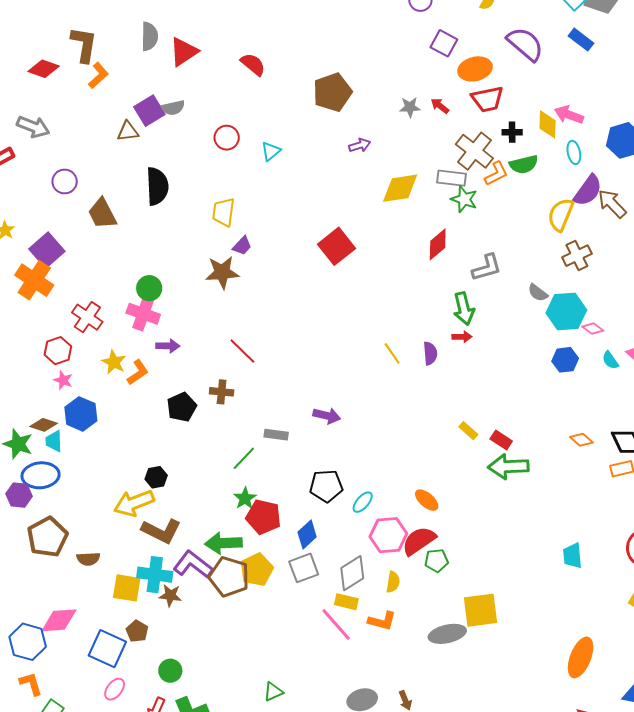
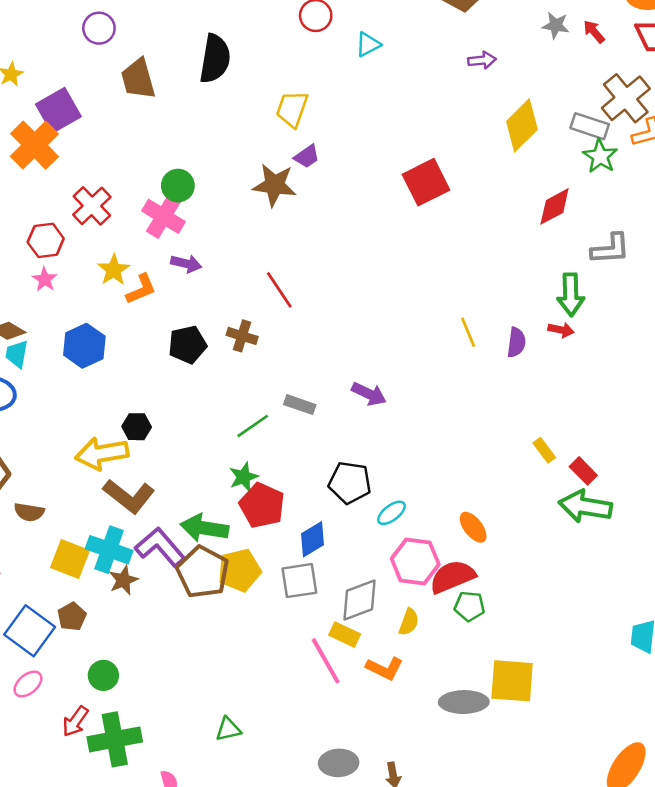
yellow diamond: (400, 188) -> (522, 125), turned -48
blue hexagon: (81, 414) -> (84, 346), moved
brown star: (170, 595) -> (123, 580), turned 30

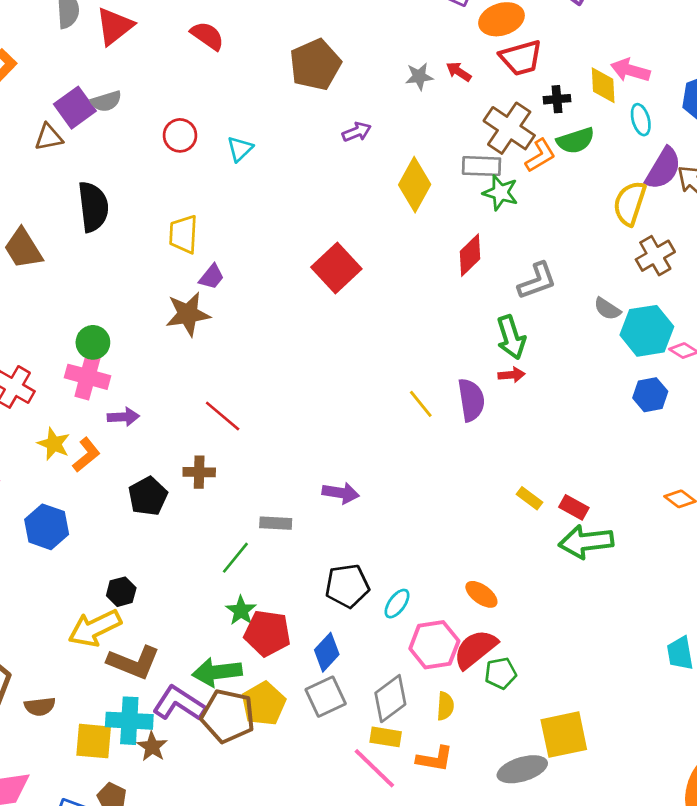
purple semicircle: (516, 342) -> (471, 400), size x1.4

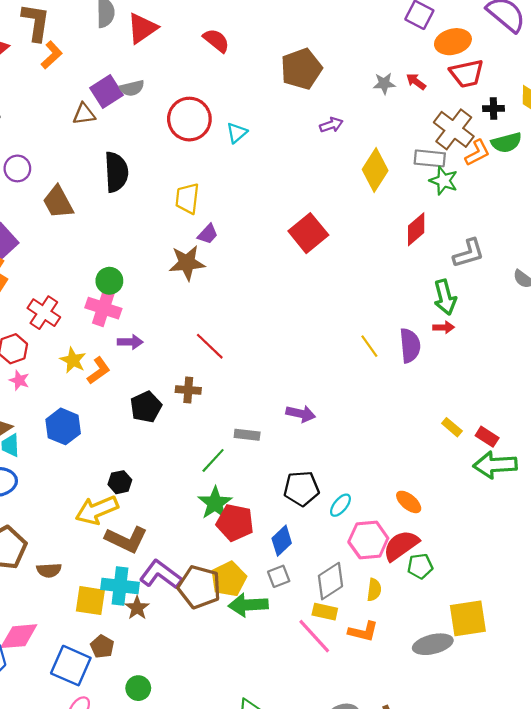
red circle: (180, 135) -> (189, 119), size x1.6
green star: (241, 611) -> (215, 503), size x1.4
green arrow: (217, 672) -> (248, 605), moved
gray square: (326, 697) -> (279, 576), size x0.7

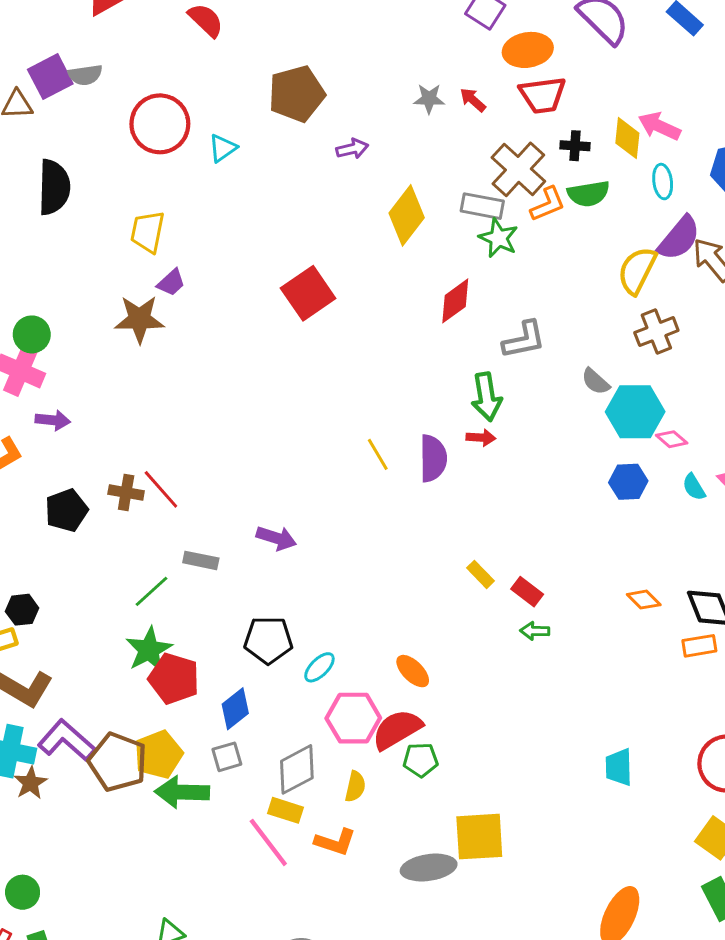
brown pentagon: (301, 69) -> (297, 94), moved
red line: (210, 346) -> (161, 489), moved
green arrow: (495, 465) -> (535, 631), size x0.5

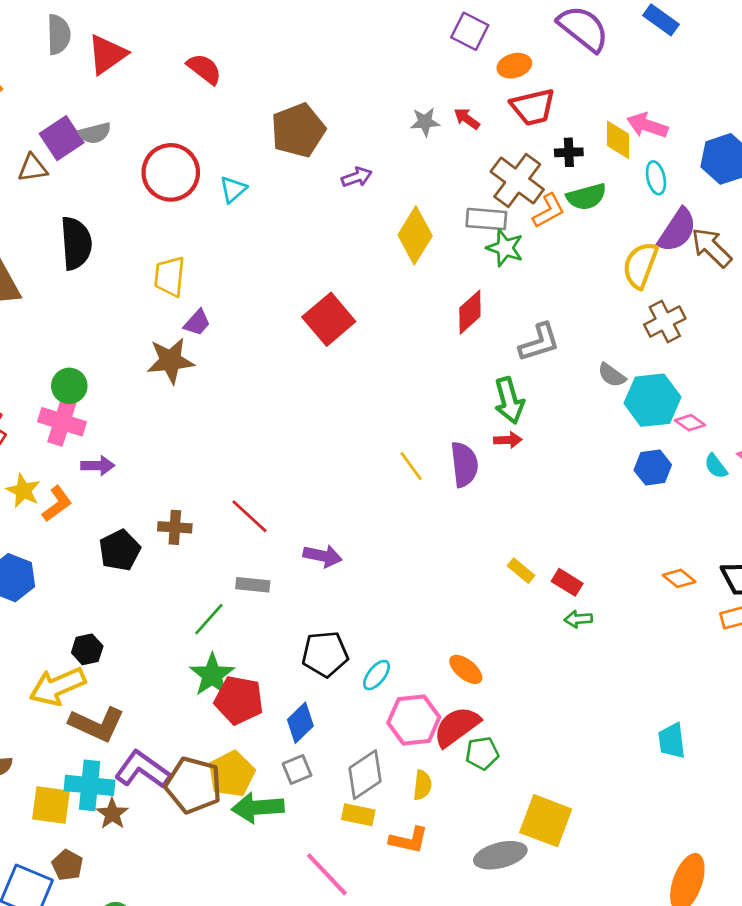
orange ellipse: (528, 50) -> (514, 66), size x0.7
red line: (161, 489) -> (249, 516), moved
yellow square: (479, 837) -> (546, 821), turned 30
pink line: (268, 842) -> (327, 874), moved

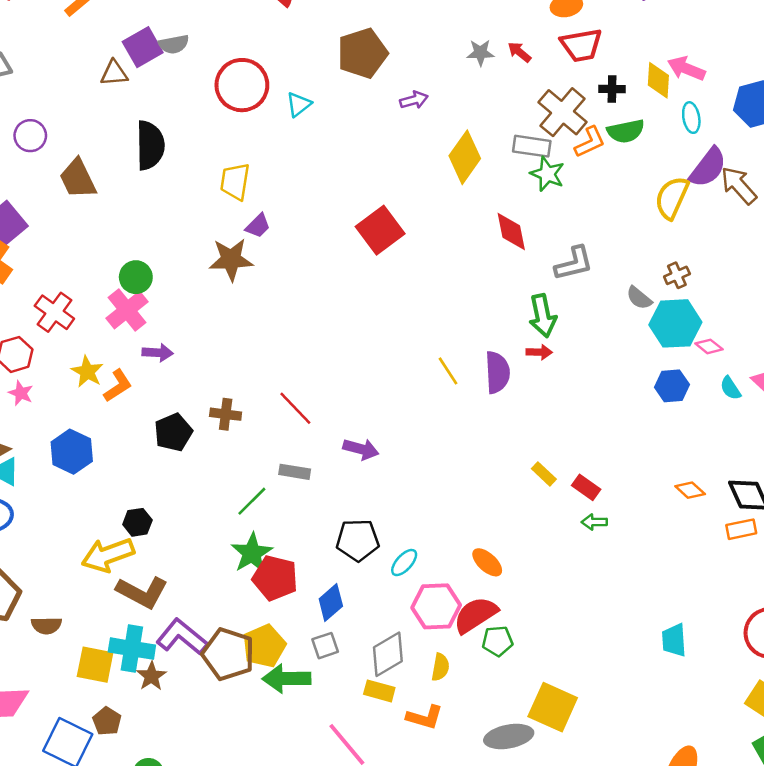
red diamond: (470, 312) -> (511, 232), turned -63
brown cross: (665, 322) -> (677, 275), moved, size x0.7
pink cross: (62, 422) -> (127, 310), turned 30

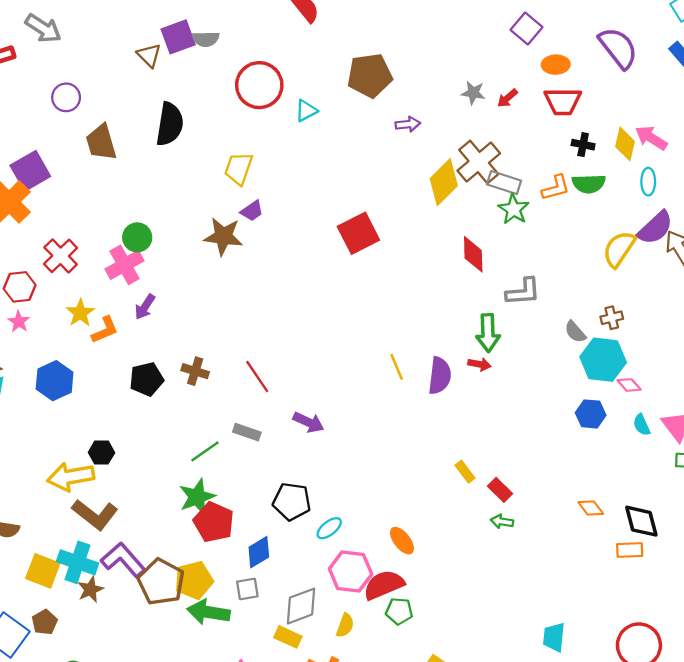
red arrow: (519, 52) -> (507, 98), turned -90
brown triangle: (114, 73) -> (149, 55), turned 40
brown cross: (563, 112) -> (479, 162), moved
purple arrow: (158, 353) -> (145, 307), turned 110

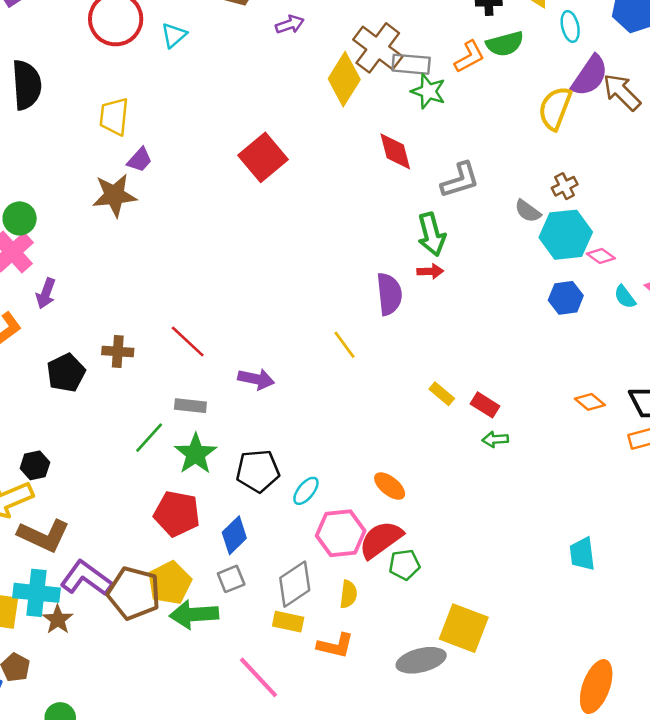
yellow line: (397, 367) -> (345, 345), moved
green star: (197, 497) -> (196, 454), moved

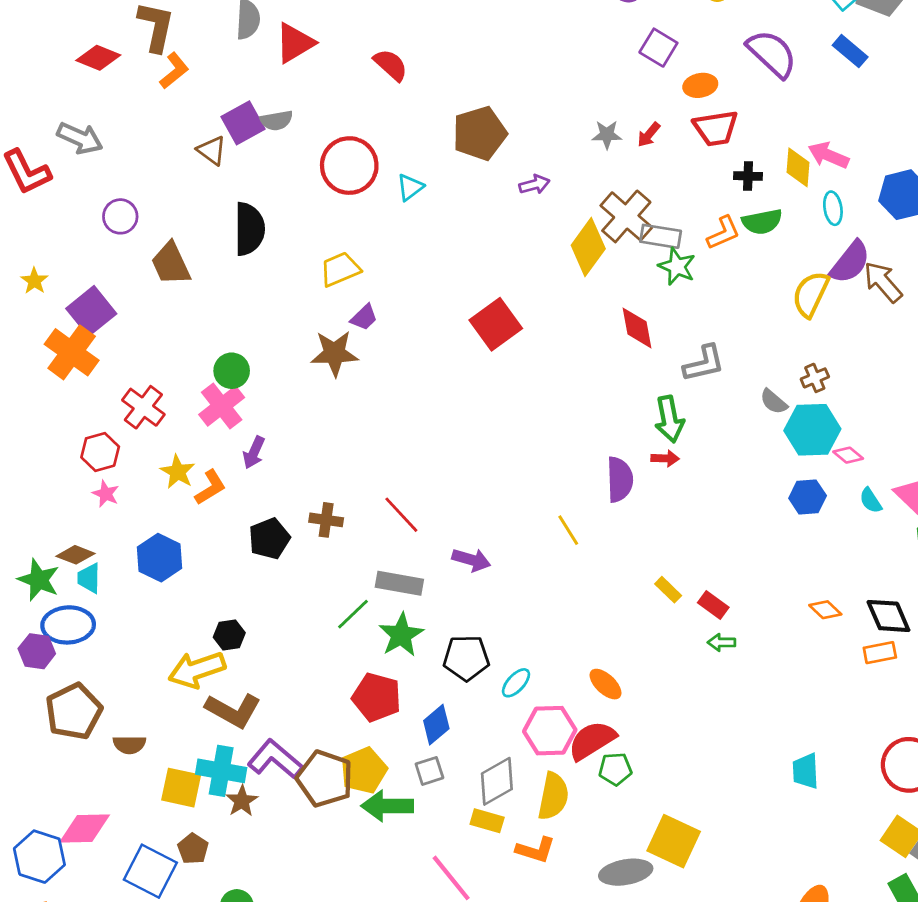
yellow trapezoid: (114, 116) -> (340, 269), turned 57
gray rectangle: (190, 406) -> (399, 583), size x1.4
yellow semicircle: (348, 594) -> (553, 796), size x1.6

